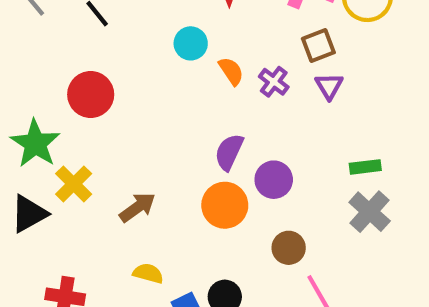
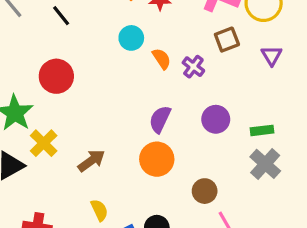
purple triangle: (329, 86) -> (272, 56), moved
purple circle: (274, 180) -> (216, 119), moved
yellow semicircle: (148, 273) -> (99, 210), turned 50

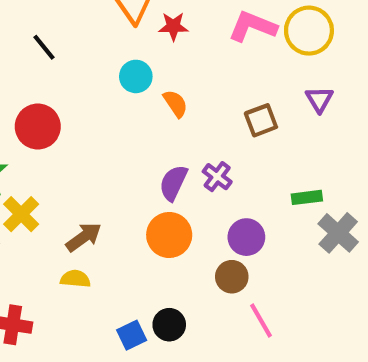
brown square: (227, 40) -> (261, 120), moved
purple cross: (193, 67) -> (217, 177), moved
purple circle: (216, 119) -> (246, 237), moved
gray cross: (265, 164) -> (338, 233), moved
yellow semicircle: (99, 210) -> (75, 279), moved, turned -60

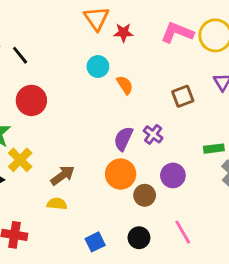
black line: (44, 47) -> (20, 55), moved
brown circle: (232, 277) -> (145, 195), moved
black circle: (169, 325) -> (139, 238), moved

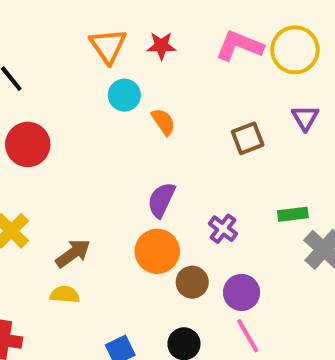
orange triangle: (97, 18) -> (108, 46), moved
purple cross: (153, 134) -> (223, 229), moved
purple circle: (173, 175) -> (242, 292), moved

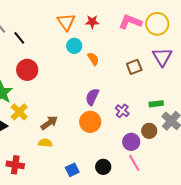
purple triangle: (305, 118) -> (162, 57), size x1.5
brown circle: (192, 282) -> (149, 131), moved

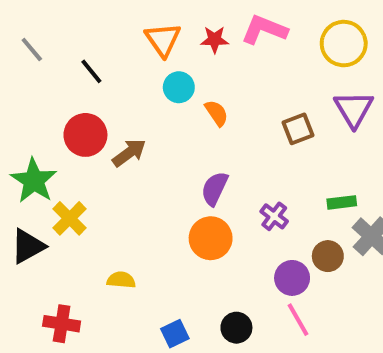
pink L-shape: (130, 22) -> (264, 30), moved
black line: (19, 38) -> (91, 71), moved
brown arrow: (49, 123) -> (129, 153), moved

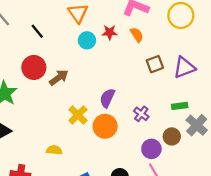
red star: (215, 40) -> (110, 32), moved
purple triangle: (354, 109) -> (184, 67), moved, turned 40
orange semicircle: (217, 113) -> (137, 35), moved
yellow cross: (70, 218) -> (78, 115), moved

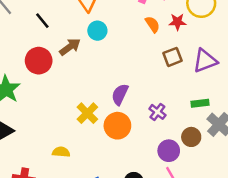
red star: (110, 32) -> (177, 22), moved
brown arrow: (59, 78) -> (70, 47), moved

